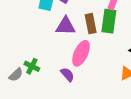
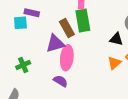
purple triangle: (66, 26) -> (55, 43), moved
green cross: (32, 66) -> (23, 65), moved, turned -32

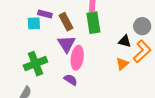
brown rectangle: (67, 28) -> (66, 22), moved
purple triangle: (55, 43) -> (66, 44), turned -48
green cross: (23, 65) -> (35, 64), size x1.6

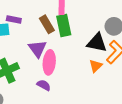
brown rectangle: (66, 22) -> (47, 24), moved
black triangle: (125, 41) -> (97, 43), size x1.5

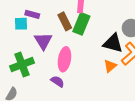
green rectangle: (64, 26) -> (81, 24), turned 30
purple triangle: (38, 49) -> (43, 41), moved

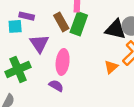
black triangle: (113, 43) -> (115, 29), moved

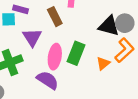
green rectangle: (79, 24) -> (76, 53), moved
purple semicircle: (56, 86) -> (48, 80), size x1.5

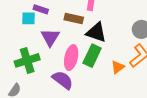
brown rectangle: (55, 17) -> (74, 19), turned -54
black triangle: (109, 26) -> (96, 32), moved

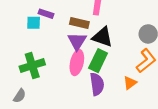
purple triangle: (50, 37) -> (77, 41), moved
orange triangle: (118, 67) -> (130, 83), moved
purple semicircle: (63, 80) -> (97, 84), moved, turned 45

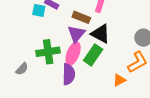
green cross: (32, 65) -> (48, 52), moved
purple semicircle: (97, 84) -> (69, 74), moved
gray semicircle: (20, 96) -> (22, 69), moved

